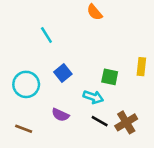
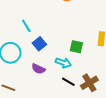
cyan line: (46, 35) -> (26, 26), moved
purple semicircle: (60, 115) -> (38, 69), moved

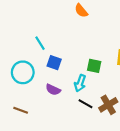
blue square: (39, 44) -> (54, 63), turned -32
cyan arrow: (63, 63) -> (80, 83), turned 91

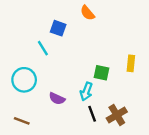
blue square: (54, 63) -> (58, 28), moved
black line: (86, 104) -> (92, 114), turned 40

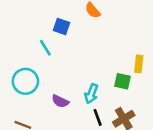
green square: (102, 73) -> (123, 81), moved

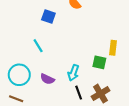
cyan line: (45, 48) -> (38, 46), moved
cyan circle: (25, 81) -> (19, 75), moved

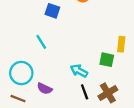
cyan arrow: (73, 73) -> (79, 71), turned 98
purple semicircle: (47, 79) -> (45, 89), moved

